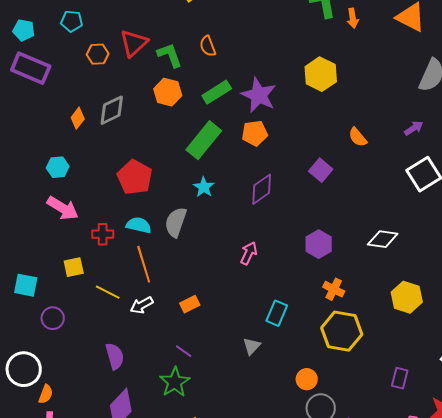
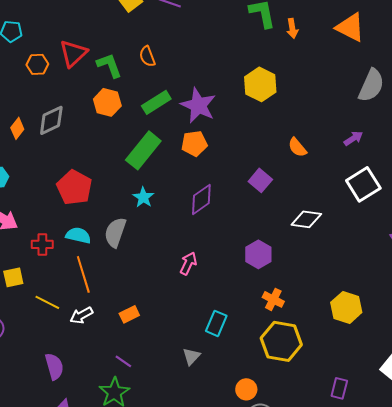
white diamond: (383, 239) -> (306, 219), moved

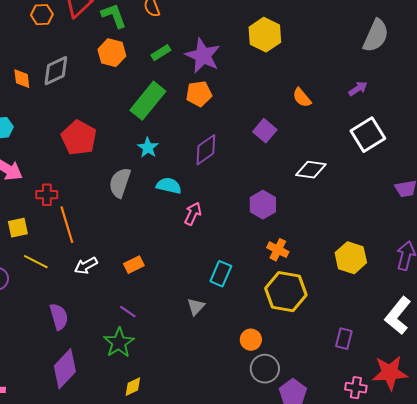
green rectangle: (156, 102) -> (161, 53), size x0.7
orange diamond: (17, 128) -> (22, 79), turned -45
cyan semicircle: (78, 235) -> (169, 186), moved
orange line: (83, 274) -> (67, 225), moved
yellow line: (47, 302) -> (36, 262), moved

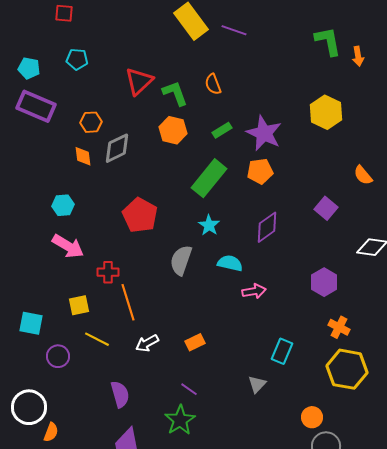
orange hexagon: (42, 15) -> (91, 122), moved
pink arrow: (193, 214) -> (254, 291), turned 55

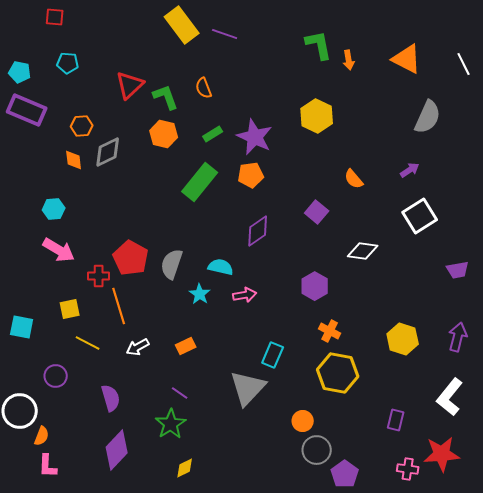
red pentagon: (140, 215) -> (131, 258), moved
cyan star: (209, 225) -> (200, 294), moved
purple circle: (58, 356) -> (56, 376), moved
gray triangle: (257, 384) -> (248, 388), size x2.0

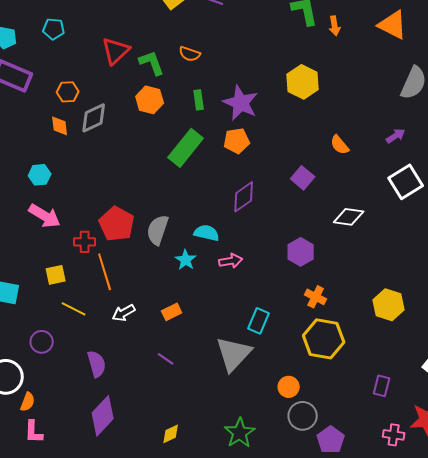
orange semicircle: (204, 88) -> (190, 54), turned -50
green rectangle: (213, 134) -> (199, 100), turned -66
green star: (171, 424) -> (240, 433), moved

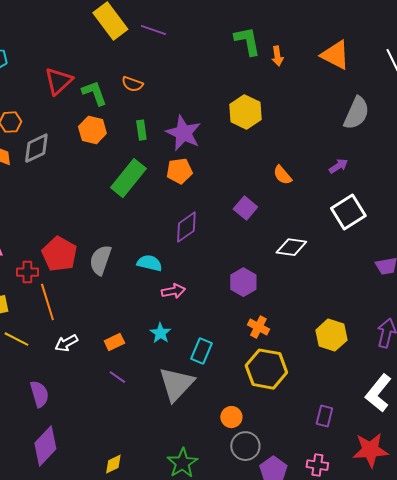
cyan star: (186, 260) -> (160, 333), moved
purple line: (166, 359) -> (117, 377), moved
pink cross: (394, 435) -> (317, 465), moved

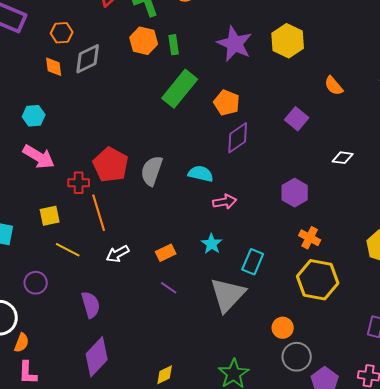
yellow hexagon: (245, 112) -> (288, 41), moved
green rectangle: (141, 130) -> (174, 45), moved
orange pentagon: (179, 171) -> (227, 103), moved, turned 30
white diamond: (291, 247) -> (343, 158), size x0.7

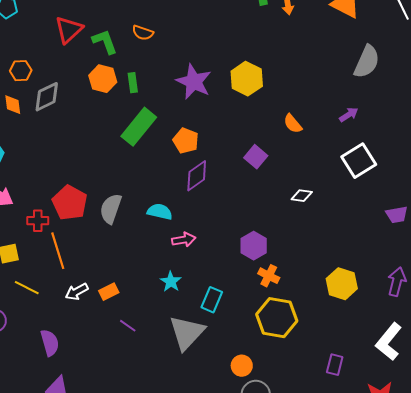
purple hexagon: (295, 193) -> (254, 246), moved
orange rectangle: (166, 253) -> (109, 292), moved

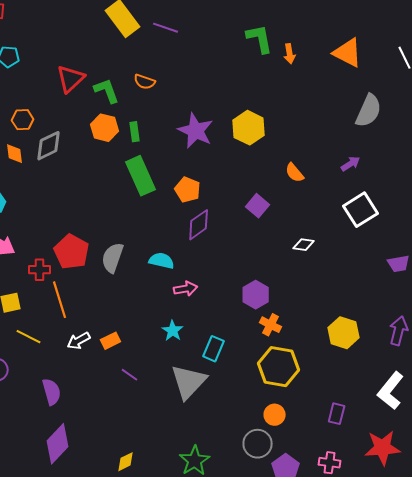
green rectangle: (139, 127) -> (141, 176), turned -63
orange circle: (242, 366) -> (275, 415), moved

